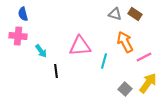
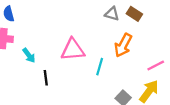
orange arrow: (125, 42) -> (123, 45), turned -125
pink line: (144, 57) -> (156, 65), moved

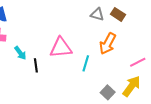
black line: (46, 78) -> (36, 65), moved

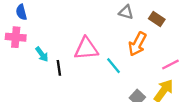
brown rectangle: (118, 14) -> (157, 19), moved
cyan line: (86, 63) -> (114, 66), turned -56

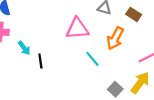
pink triangle: (86, 49) -> (77, 29), moved

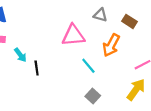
gray square: (115, 89) -> (93, 96), moved

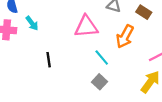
cyan arrow: (20, 55) -> (32, 23), moved
gray square: (93, 96) -> (99, 82), moved

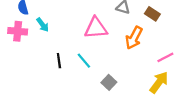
cyan line: (102, 57) -> (84, 61), moved

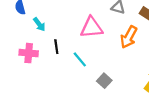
pink cross: (18, 31) -> (29, 53), moved
black line: (59, 61) -> (56, 47), moved

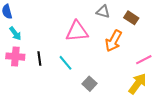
cyan arrow: (39, 24) -> (15, 34), moved
black line: (56, 47) -> (39, 59), moved

